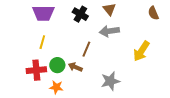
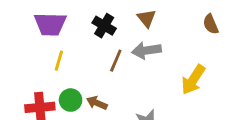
yellow line: (42, 42) -> (59, 61), moved
brown line: (86, 49) -> (116, 61), moved

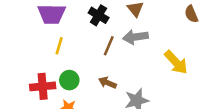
yellow arrow: (193, 80) -> (176, 62), turned -76
brown arrow: (97, 103) -> (107, 83), moved

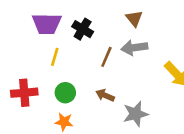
black cross: (99, 15) -> (83, 29), moved
red cross: (43, 86) -> (24, 93), moved

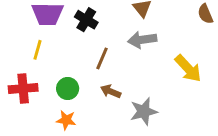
yellow line: (55, 57) -> (37, 50), moved
brown line: (106, 57) -> (102, 58), moved

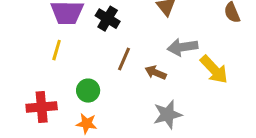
gray arrow: (142, 40) -> (183, 47), moved
red cross: (23, 89) -> (42, 107), moved
brown arrow: (111, 91) -> (156, 73), moved

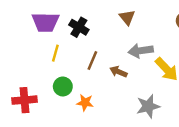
yellow line: (57, 50) -> (55, 53), moved
gray star: (168, 115) -> (148, 106), moved
orange star: (87, 124) -> (85, 103), moved

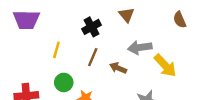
purple trapezoid: (46, 22) -> (26, 20), moved
black cross: (79, 27) -> (91, 27), moved, turned 30

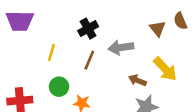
brown triangle: (127, 15) -> (158, 29), moved
gray arrow: (140, 47) -> (121, 47), moved
brown arrow: (118, 68) -> (137, 80), moved

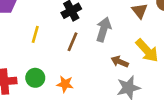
gray arrow: (121, 47) -> (104, 29), turned 115
green circle: (59, 87) -> (35, 78), moved

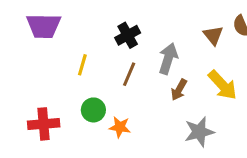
brown arrow: (120, 62) -> (179, 90), moved, turned -84
green circle: (35, 78) -> (93, 110), moved

